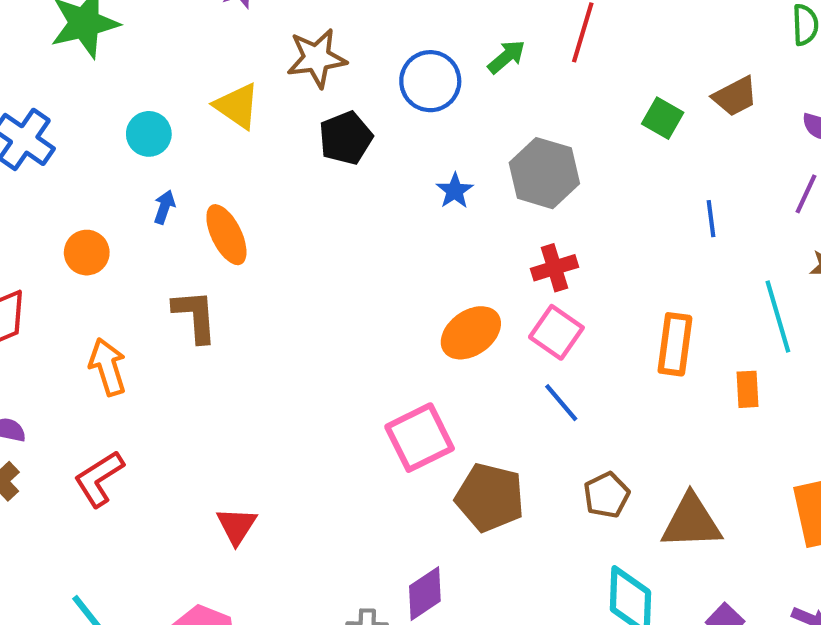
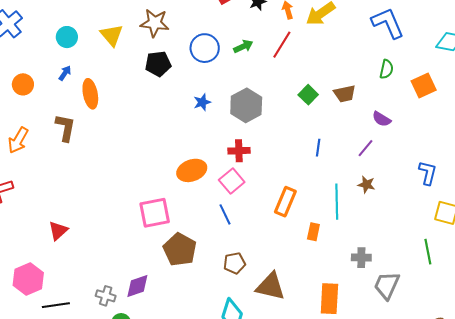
orange arrow: (108, 367) -> (18, 140), turned -148

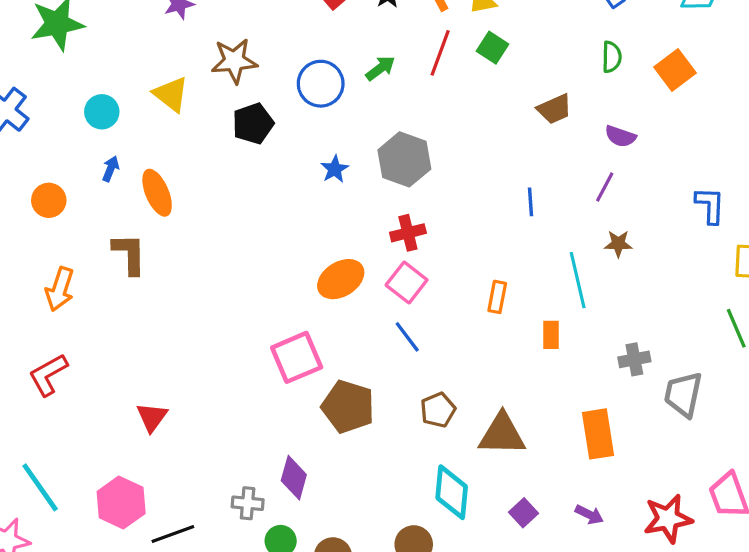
green square: (308, 95) -> (493, 48), moved
orange rectangle: (285, 202) -> (497, 297), size x0.7
purple diamond: (137, 286) -> (294, 478), turned -44

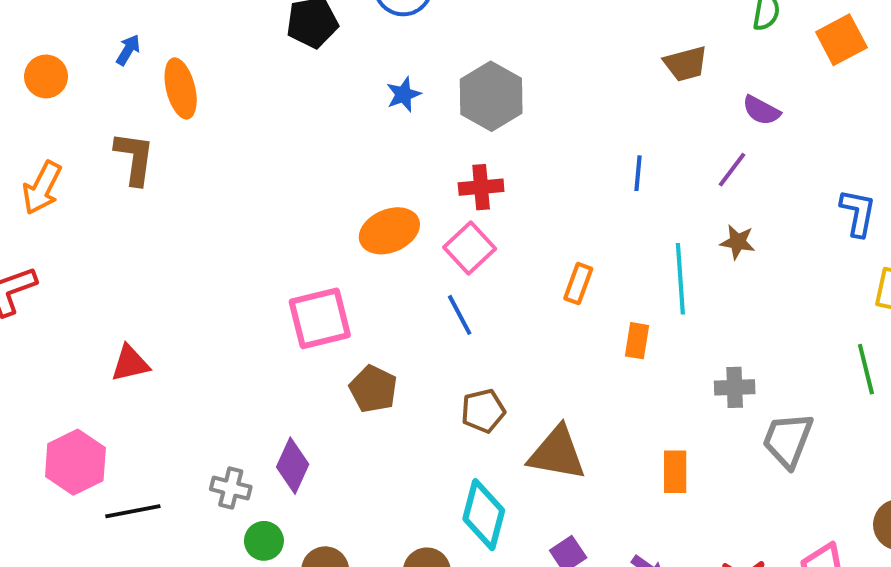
brown pentagon: (348, 407) -> (373, 389), size x0.7
red triangle: (152, 417) -> (130, 363), turned 32
orange rectangle: (598, 434) -> (675, 472), size x0.7

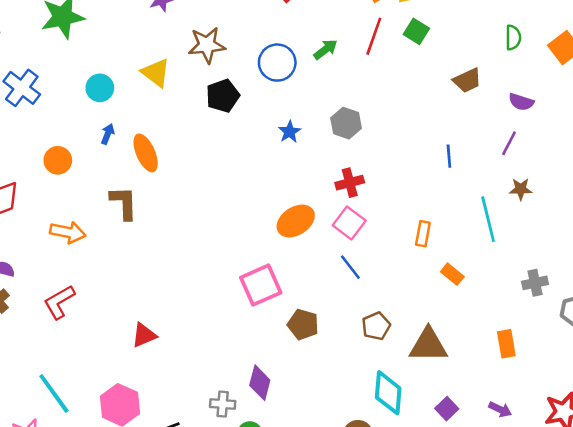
gray hexagon: (491, 96) -> (346, 123), size x0.7
orange arrow: (42, 188) -> (68, 232), turned -96
orange rectangle: (637, 341) -> (452, 274), moved, turned -50

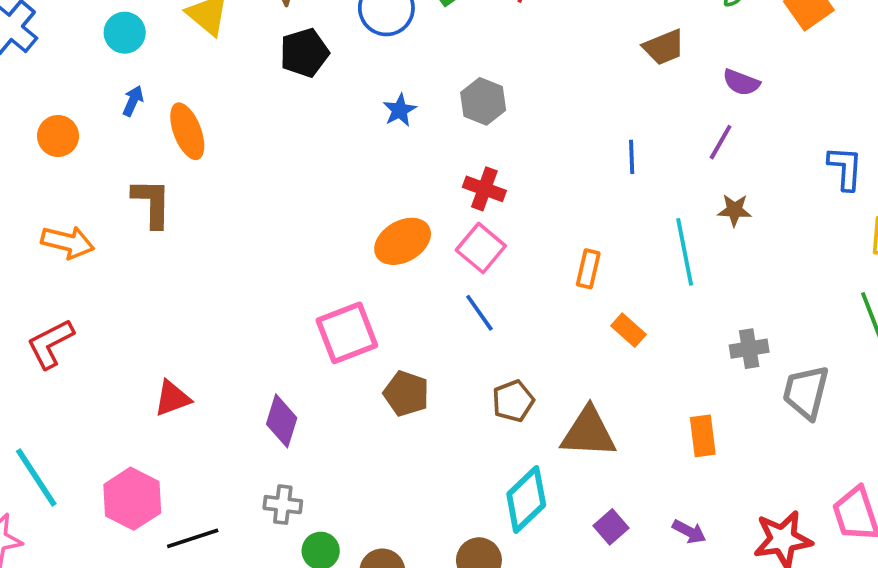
red cross: (350, 183) -> (484, 189), turned 32
purple diamond: (260, 383) -> (282, 421), moved
cyan diamond: (388, 393) -> (526, 499), turned 39

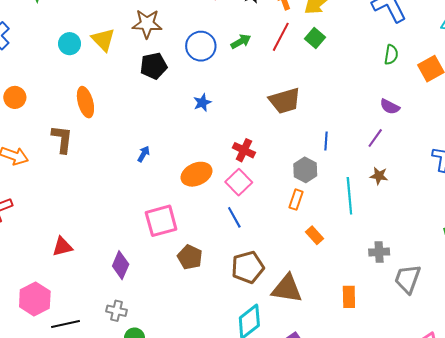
cyan circle: (125, 33) -> (70, 44), moved
brown trapezoid: (664, 47) -> (285, 101), moved, size x1.4
blue arrow: (133, 101) -> (144, 154), moved
gray hexagon: (483, 101) -> (305, 170), moved
brown pentagon: (513, 401) -> (248, 267), size x1.4

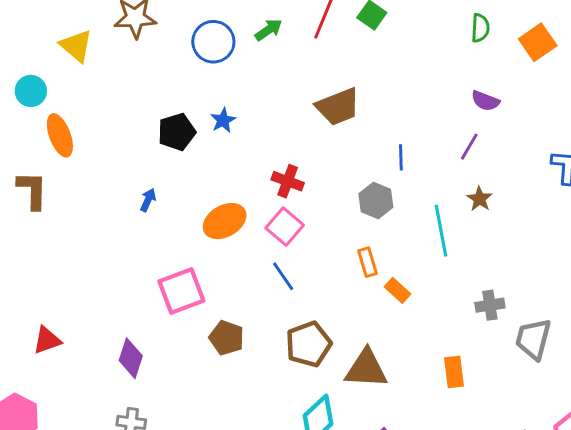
cyan circle: (70, 44) -> (31, 91), moved
black pentagon: (154, 66) -> (177, 132), moved
brown star: (379, 176) -> (479, 199), turned 30
orange rectangle: (296, 200) -> (367, 262), moved, turned -30

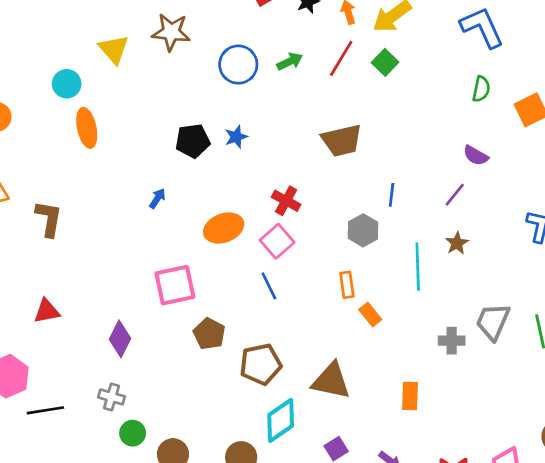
brown L-shape: (32, 190) -> (49, 219), moved
gray trapezoid: (533, 339) -> (493, 322), moved
brown pentagon: (309, 344) -> (261, 364), moved

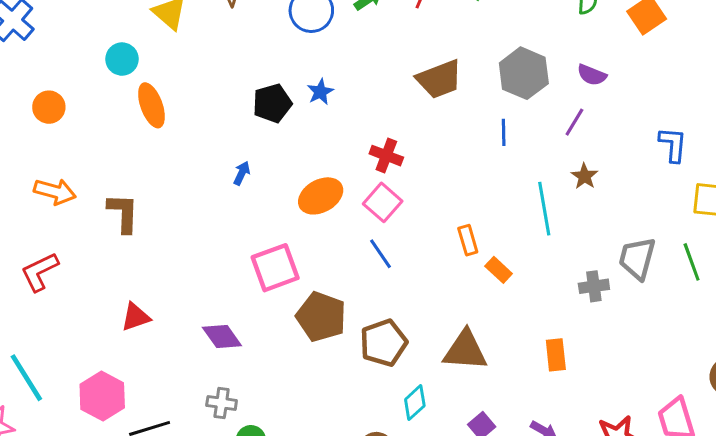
gray hexagon: (363, 230) -> (524, 73), moved, size x1.4
brown pentagon: (209, 334) -> (321, 317), size x1.4
purple diamond: (120, 339) -> (222, 337), turned -54
cyan diamond: (281, 420) -> (415, 403), size x0.7

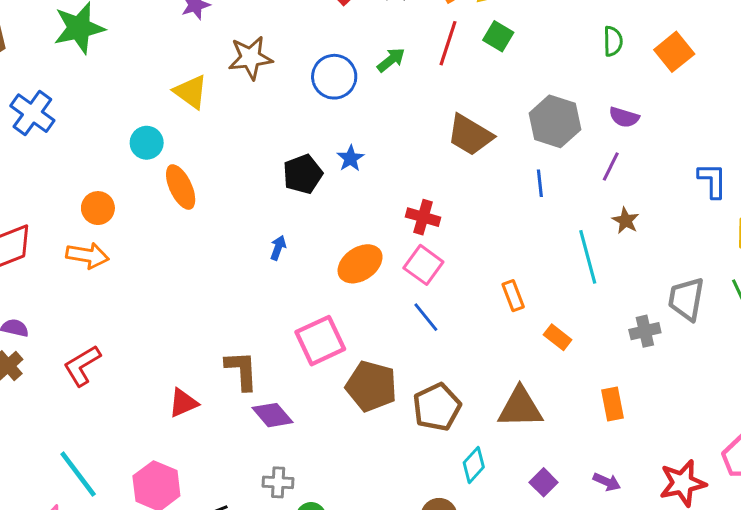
brown trapezoid: (439, 79) -> (470, 135), turned 57
orange circle: (49, 107) -> (98, 208), moved
orange arrow: (55, 192) -> (87, 255), moved
brown L-shape: (123, 213) -> (242, 370), moved
orange rectangle: (499, 270) -> (558, 337), moved

